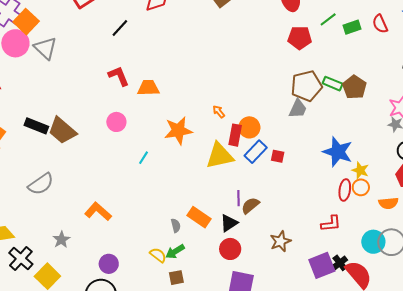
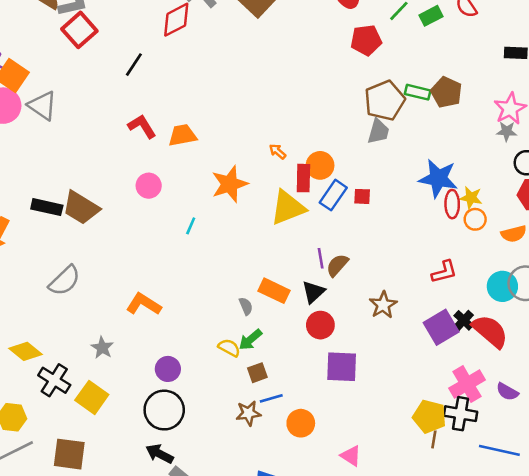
red ellipse: (345, 190) -> (452, 204), moved

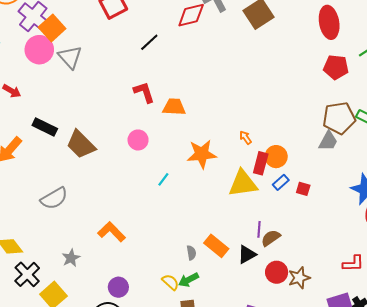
blue rectangle: (333, 195) -> (281, 182), size x0.7
black rectangle: (47, 207) -> (45, 127), moved
red circle: (320, 325) -> (277, 272), moved

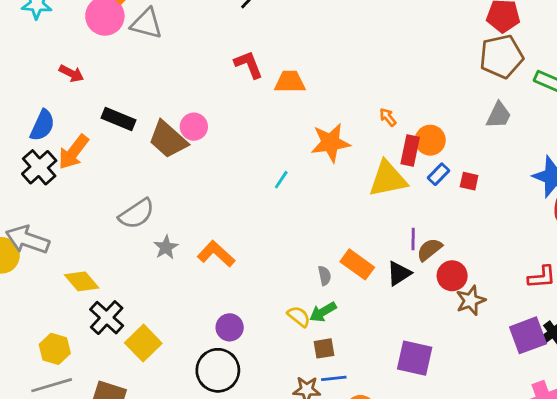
gray triangle: (70, 57) -> (147, 24), turned -30
brown pentagon: (339, 118) -> (501, 56), moved
pink circle: (138, 140) -> (194, 127), moved
gray star: (71, 258) -> (166, 247), moved
red circle: (277, 272) -> (452, 276), moved

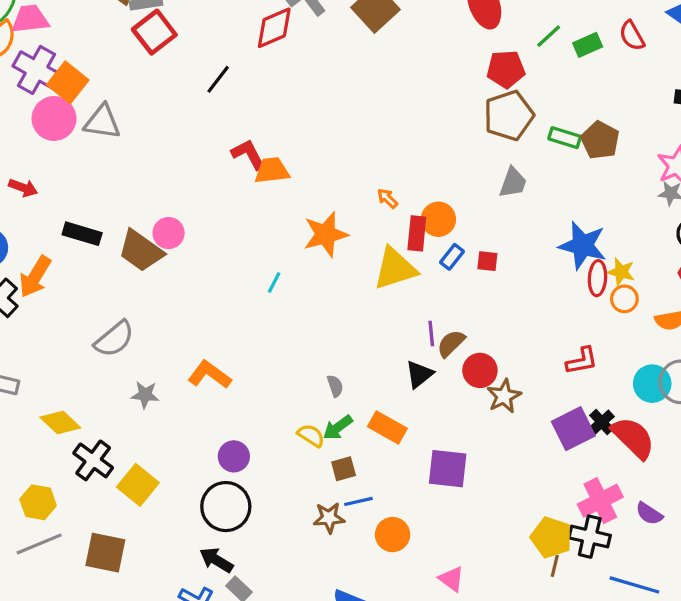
red L-shape: (249, 65) -> (248, 154), moved
gray star: (166, 247) -> (145, 395), moved, turned -30
orange rectangle: (357, 264) -> (387, 428), moved

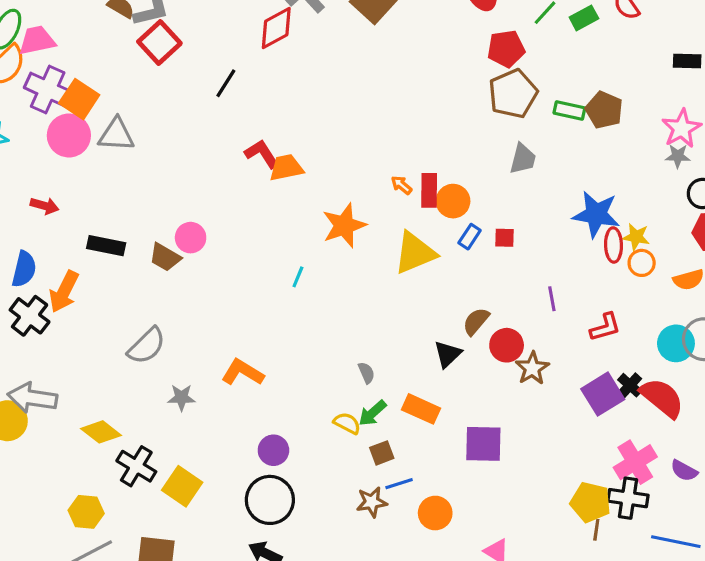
red rectangle: (417, 233) -> (429, 190), moved
brown trapezoid: (141, 251) -> (165, 257), size x0.7
purple line: (431, 333) -> (552, 299), moved

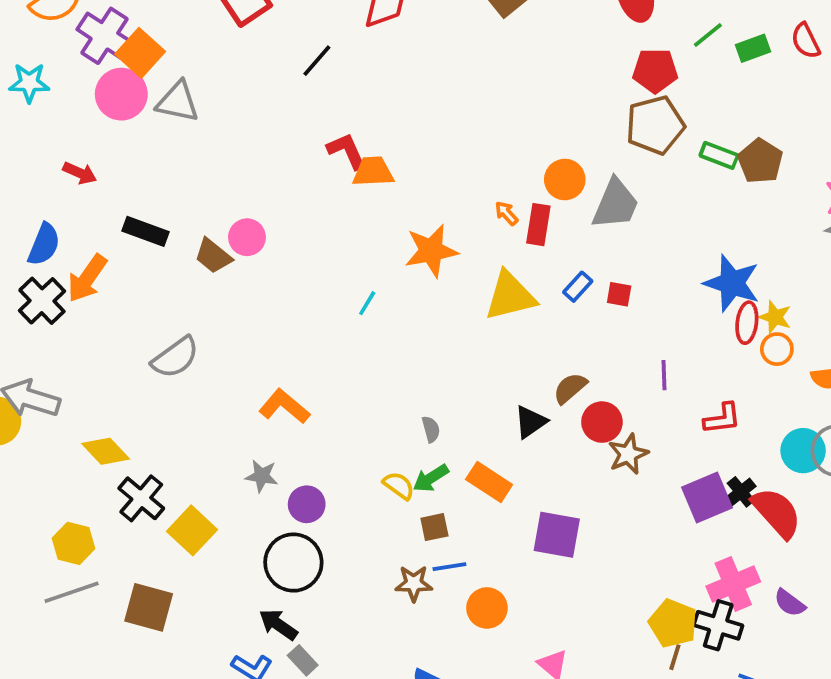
gray trapezoid: (523, 159) -> (615, 204), moved, size x1.4
orange circle: (453, 201) -> (565, 180), moved
gray star: (181, 398) -> (262, 476), moved

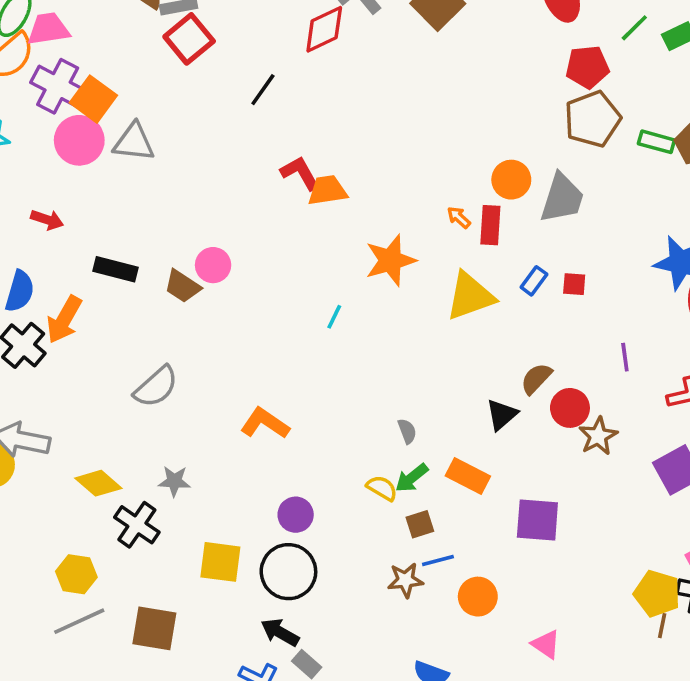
gray star: (262, 476) -> (174, 481), moved
yellow square: (192, 530) -> (220, 562), moved, turned -30

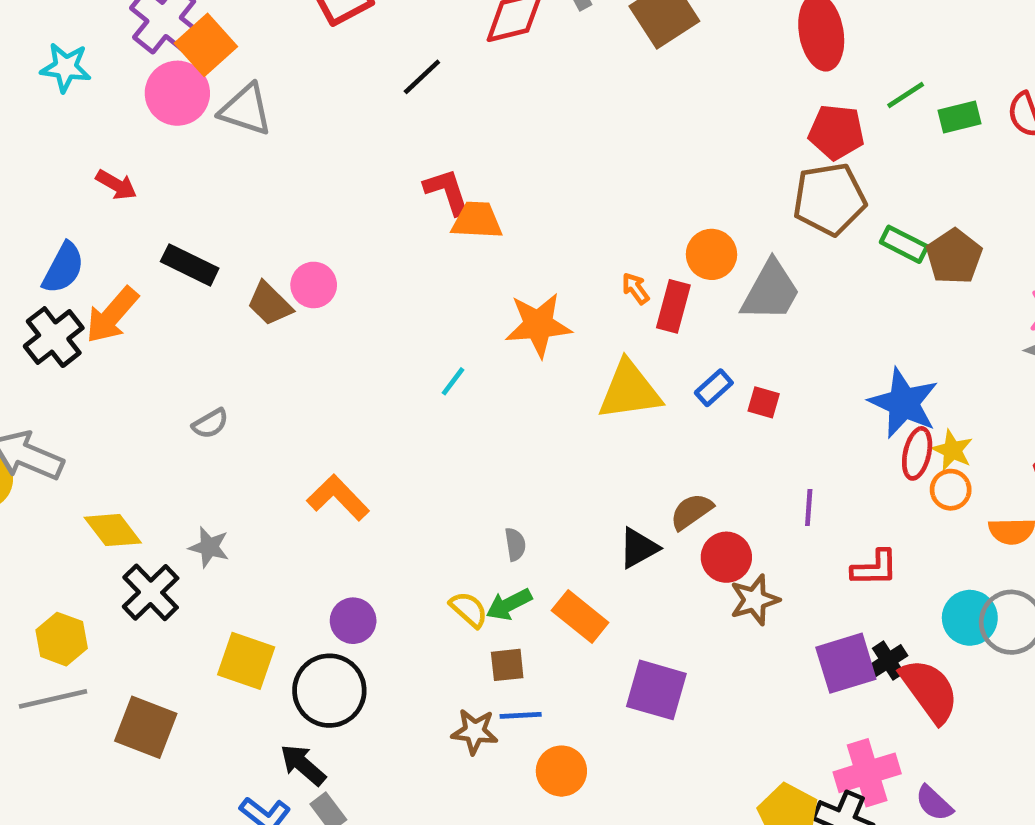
gray semicircle: (156, 387) -> (210, 424), size x0.6

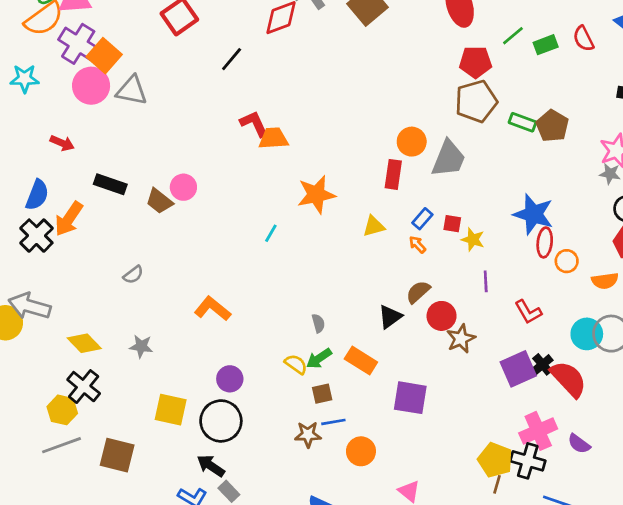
orange arrow: (636, 288) -> (417, 244), moved
yellow triangle: (629, 391) -> (374, 226), size x0.6
yellow star: (952, 450) -> (473, 240), moved
red L-shape: (875, 568) -> (528, 312), turned 68
black cross: (151, 592) -> (84, 387), moved

